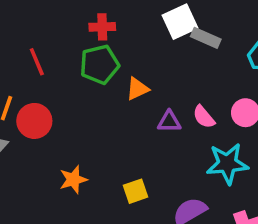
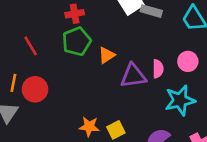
pink semicircle: (204, 117) -> (158, 69), turned -132
purple triangle: (169, 122) -> (133, 76), size x1.5
orange star: (73, 180) -> (89, 127), moved, turned 30

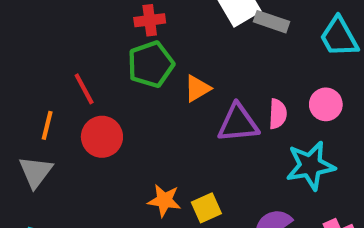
red line: (31, 46) -> (84, 89), moved
red circle: (35, 89) -> (102, 137), moved

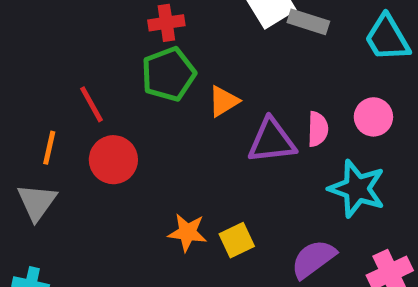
cyan star: (310, 166) -> (357, 189), turned 30

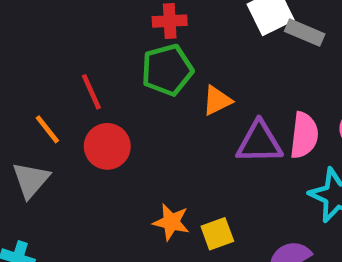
pink semicircle: (318, 129) -> (304, 135), size x1.4
orange line: (49, 148) -> (47, 129), turned -56

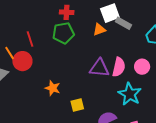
orange triangle: (217, 101) -> (99, 30), moved
red circle: (107, 146) -> (22, 61), moved
orange star: (171, 222) -> (53, 88), moved

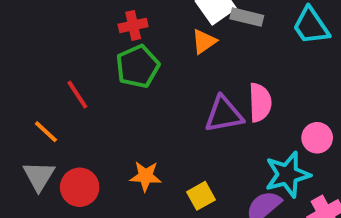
red circle: (22, 61) -> (80, 187), moved
pink circle: (142, 67) -> (317, 138), moved
cyan star: (130, 94) -> (288, 175), moved, turned -30

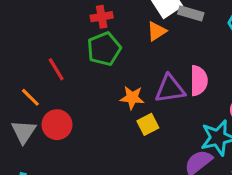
orange star: (146, 176) -> (132, 98), moved
red circle: (80, 187) -> (57, 125), moved
yellow square: (201, 196) -> (148, 124), moved

